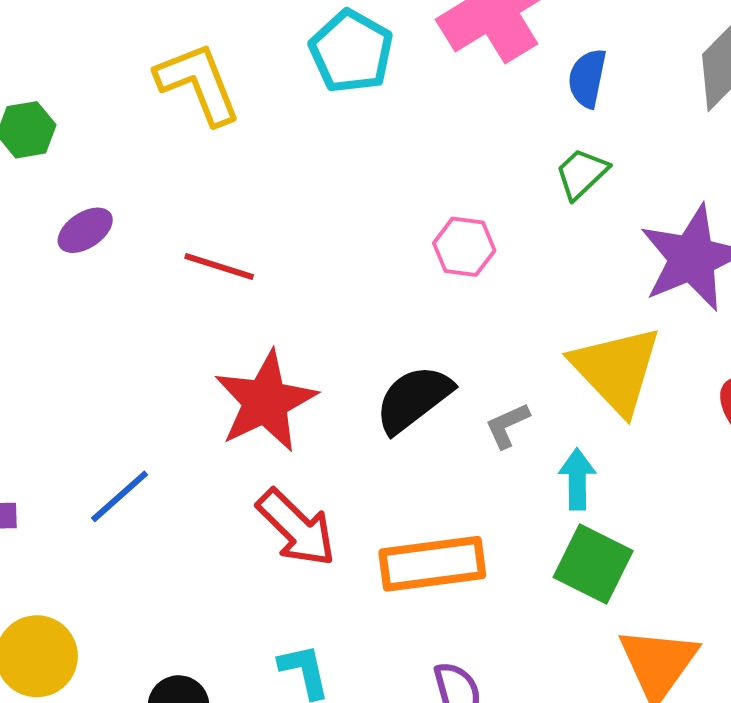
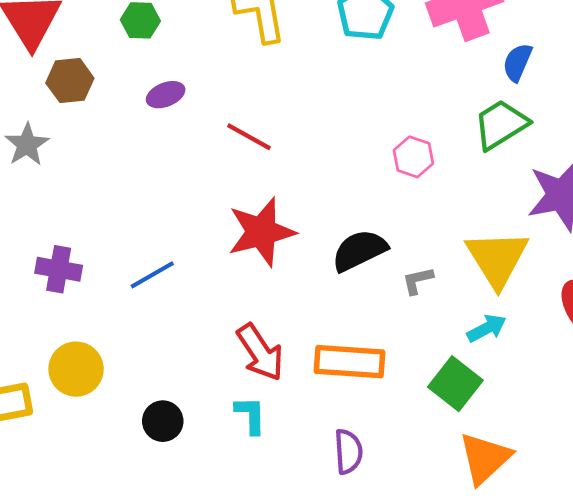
green trapezoid: (582, 174) -> (501, 125), size x1.5
cyan arrow: (577, 479) -> (487, 328), moved, turned 51
red arrow: (296, 528) -> (260, 352), moved

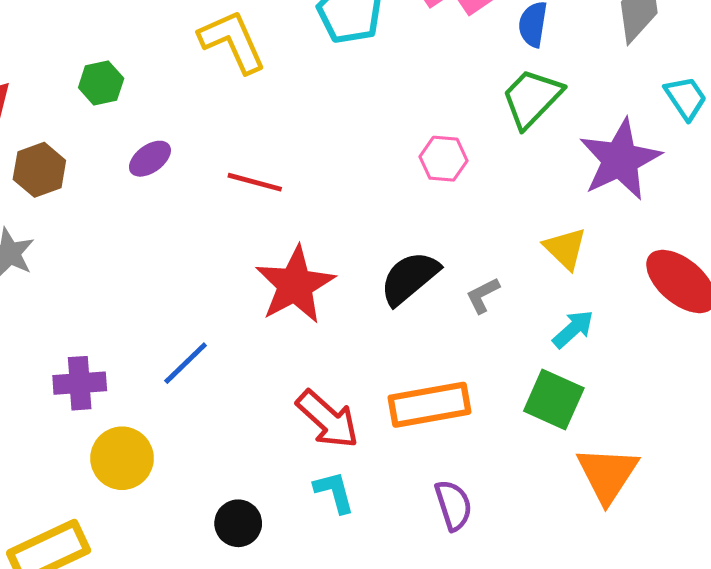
yellow triangle: (497, 259) -> (565, 248), size x0.6
yellow circle: (76, 369) -> (122, 458), moved

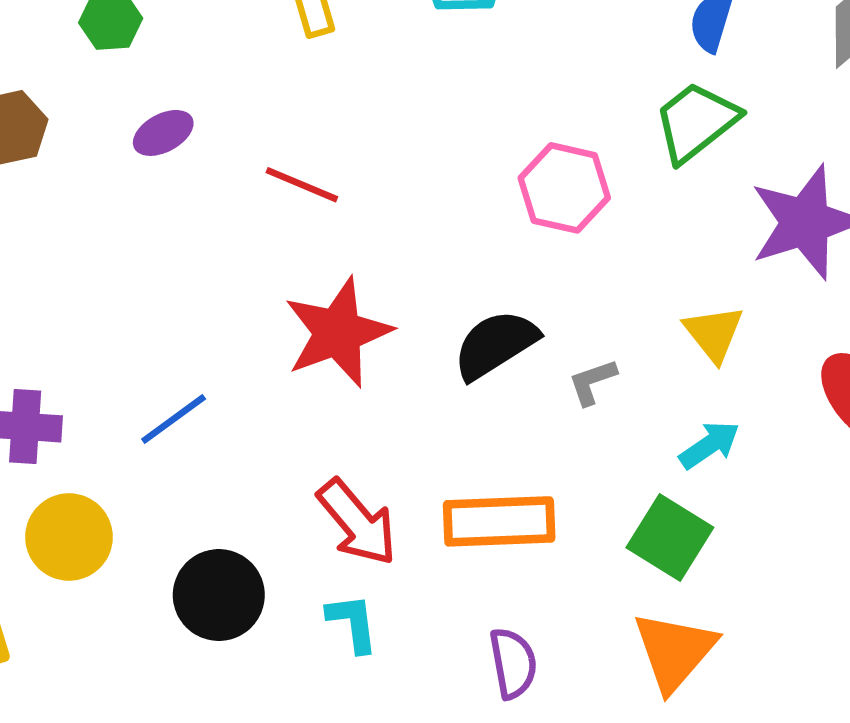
pink hexagon: (443, 159) -> (564, 188), size x1.4
orange triangle: (607, 474) -> (674, 651), moved
black circle: (238, 523) -> (219, 595), moved, size x1.4

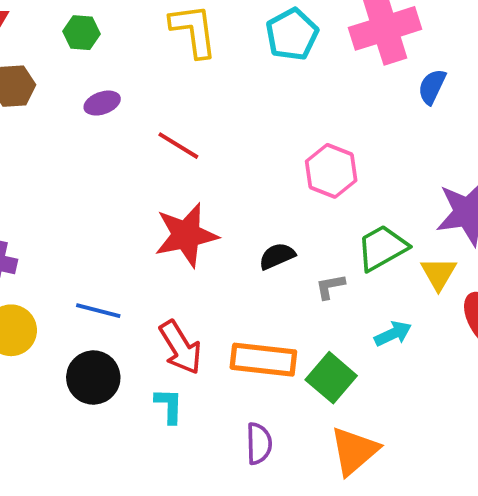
green trapezoid: (696, 122) -> (382, 248), moved
yellow triangle: (714, 333) -> (439, 273), moved
black semicircle: (495, 345) -> (277, 256), size x0.7
blue line: (174, 419) -> (98, 311), moved, turned 42
green square: (670, 538) -> (331, 378), moved

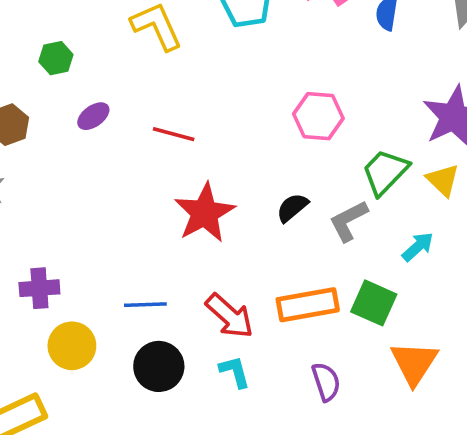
gray L-shape: (330, 286) -> (349, 221), size x1.5

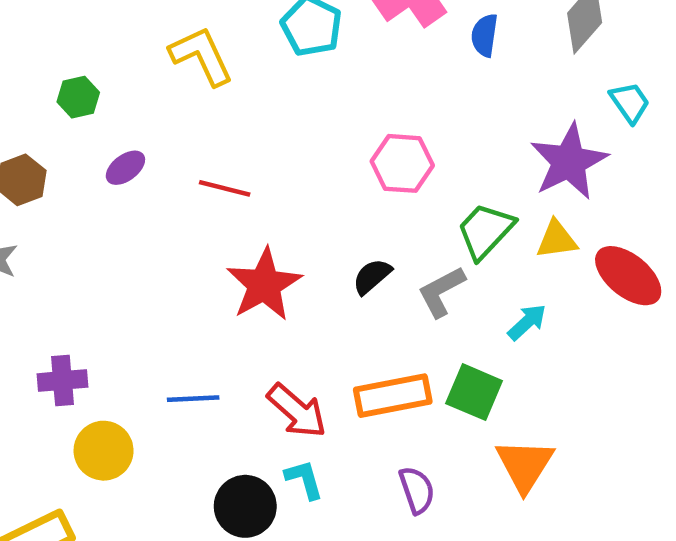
yellow triangle: (443, 180) -> (557, 240), turned -51
black circle: (159, 366) -> (245, 506), moved

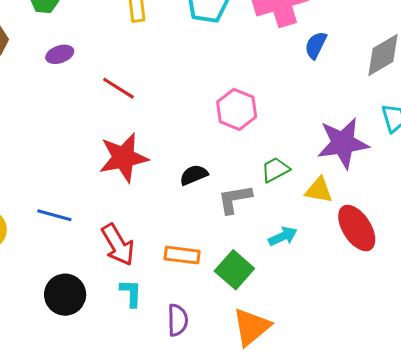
green trapezoid: (485, 231) -> (275, 170), size x0.7
orange rectangle: (393, 396) -> (182, 255), size x0.7
cyan L-shape: (304, 479) -> (131, 293), moved

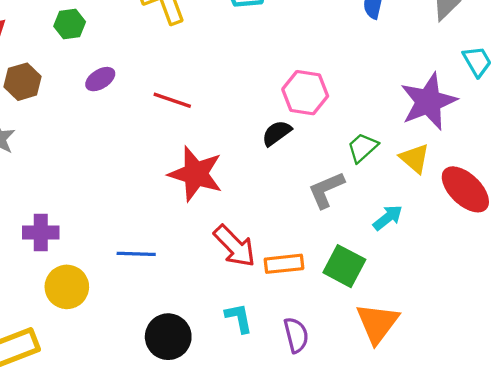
red star: (123, 158) -> (196, 174), turned -30
black semicircle: (194, 175) -> (277, 133), moved
yellow triangle: (319, 190) -> (415, 158), turned 44
red arrow: (118, 245) -> (235, 246), moved

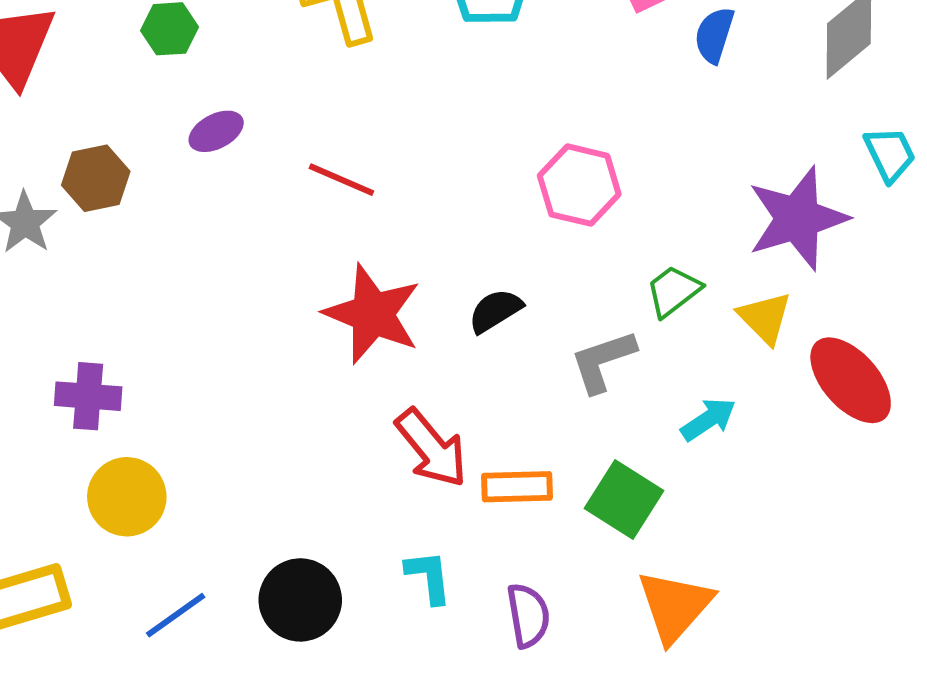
brown hexagon: (23, 82) -> (96, 178), moved
black semicircle: (277, 133) -> (495, 311), moved
blue line: (136, 254) -> (176, 615), moved, turned -42

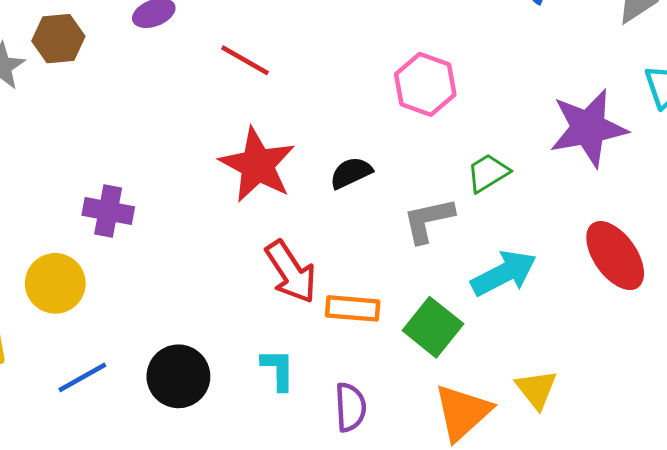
yellow triangle: (765, 318) -> (536, 389), moved
purple cross: (88, 396) -> (108, 211), moved
cyan arrow: (708, 419) -> (504, 273), size x1.5

